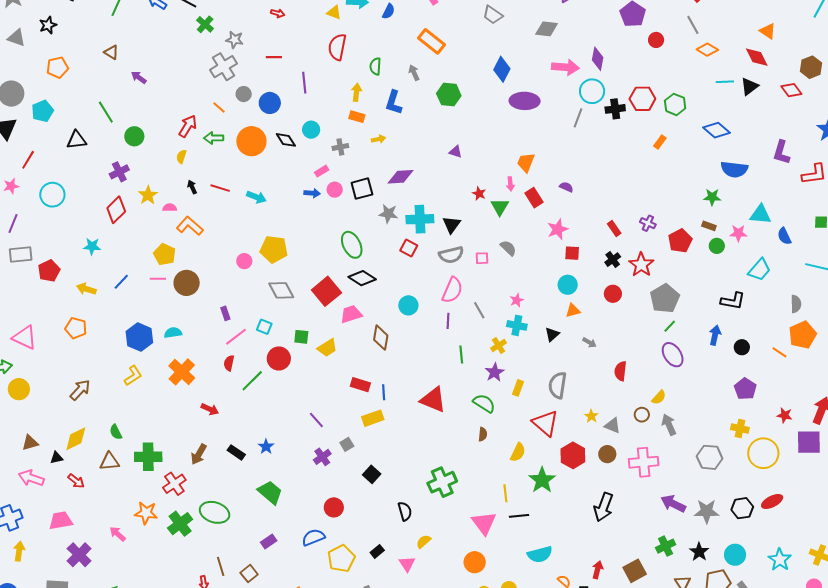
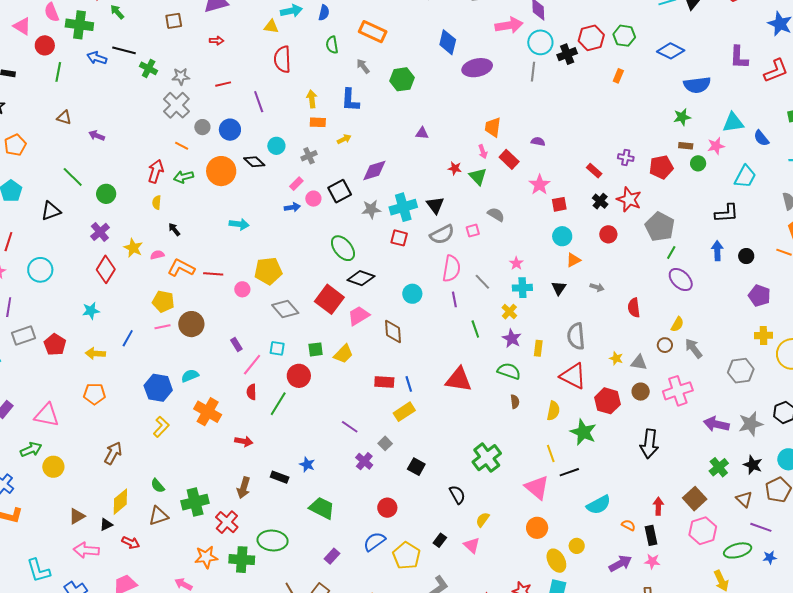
green semicircle: (375, 66) -> (332, 45), moved
red line: (220, 188) -> (213, 274), moved
red pentagon: (680, 241) -> (661, 167), turned 30
green cross: (180, 524) -> (242, 560), turned -35

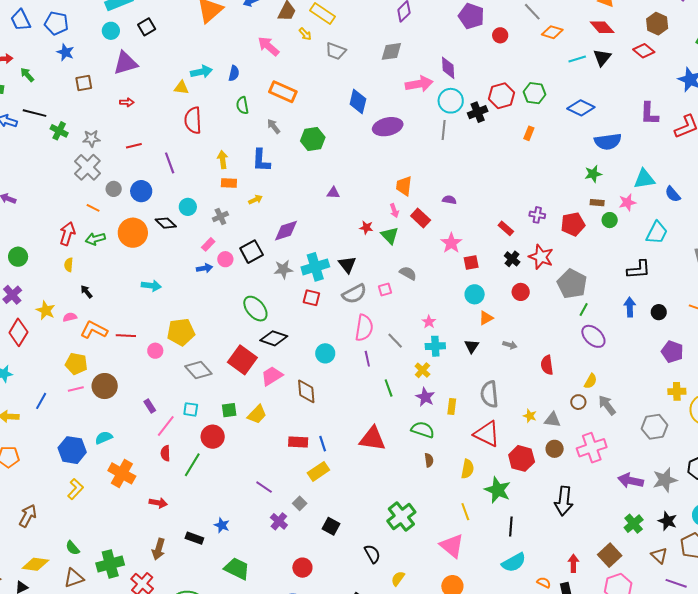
black line: (569, 472) -> (511, 527), moved, turned -66
yellow diamond: (120, 502) -> (35, 564), turned 48

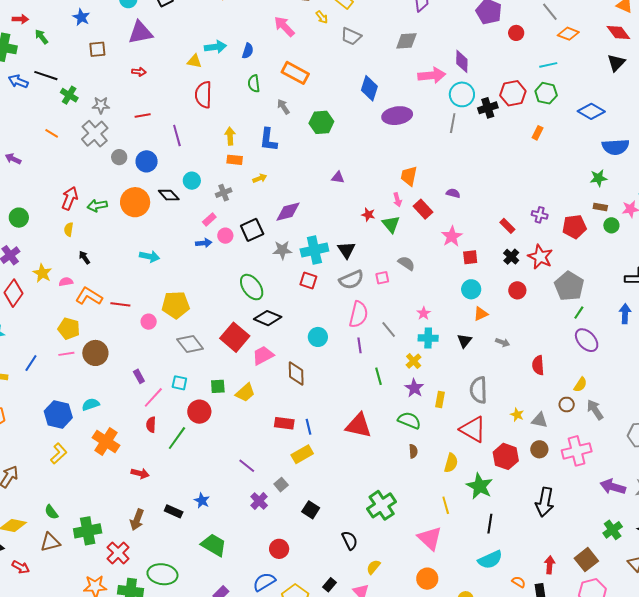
cyan line: (577, 59) -> (548, 65), moved
orange line: (93, 208) -> (52, 133), moved

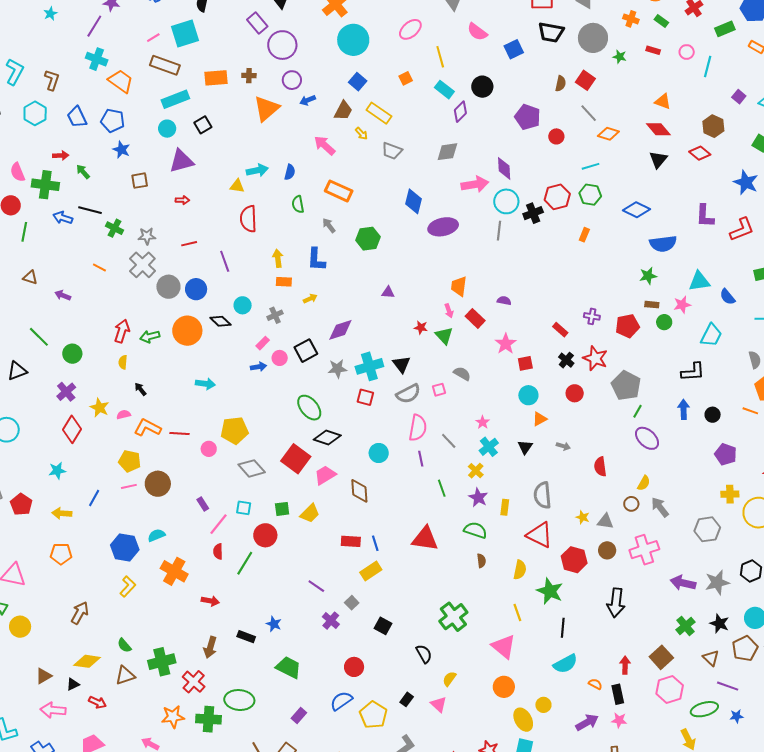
gray circle: (119, 157) -> (168, 287), size x1.5
cyan cross: (428, 338) -> (489, 447), turned -36

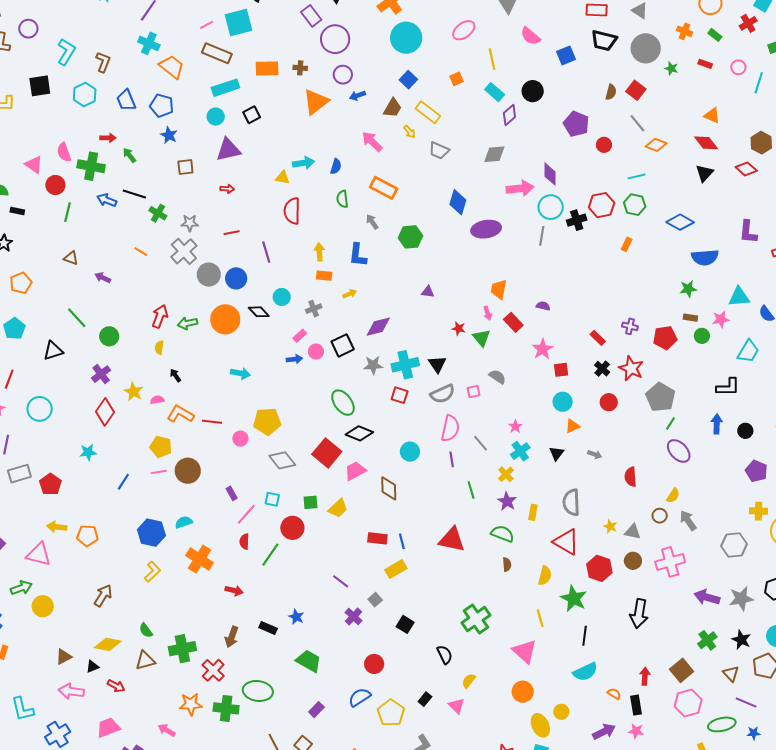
yellow arrow: (62, 513) -> (57, 527), moved

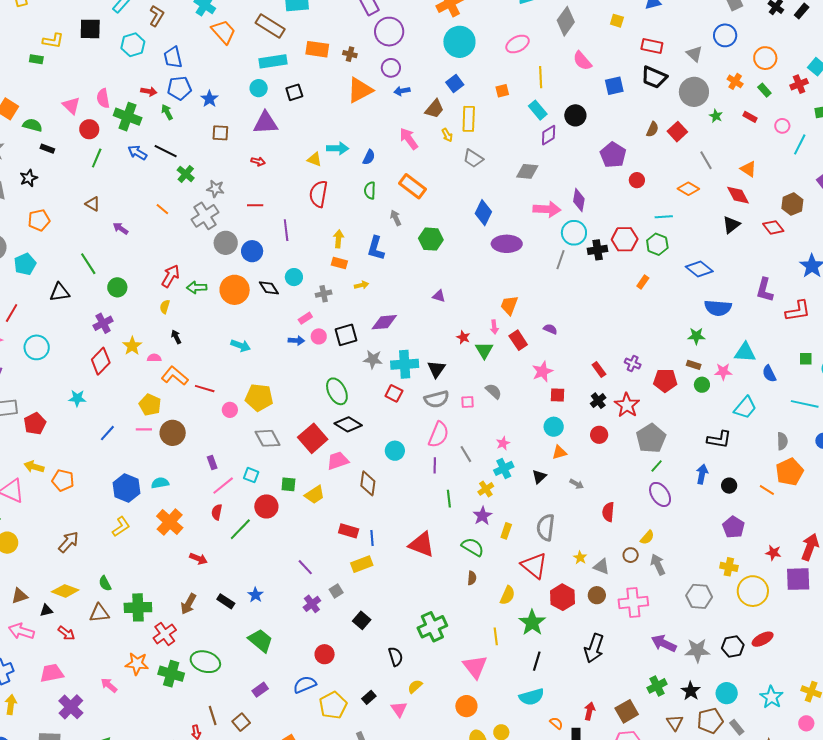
blue pentagon: (162, 106) -> (179, 88), moved, turned -30
yellow rectangle: (428, 112) -> (469, 119), turned 45
gray line: (637, 123) -> (706, 160), moved

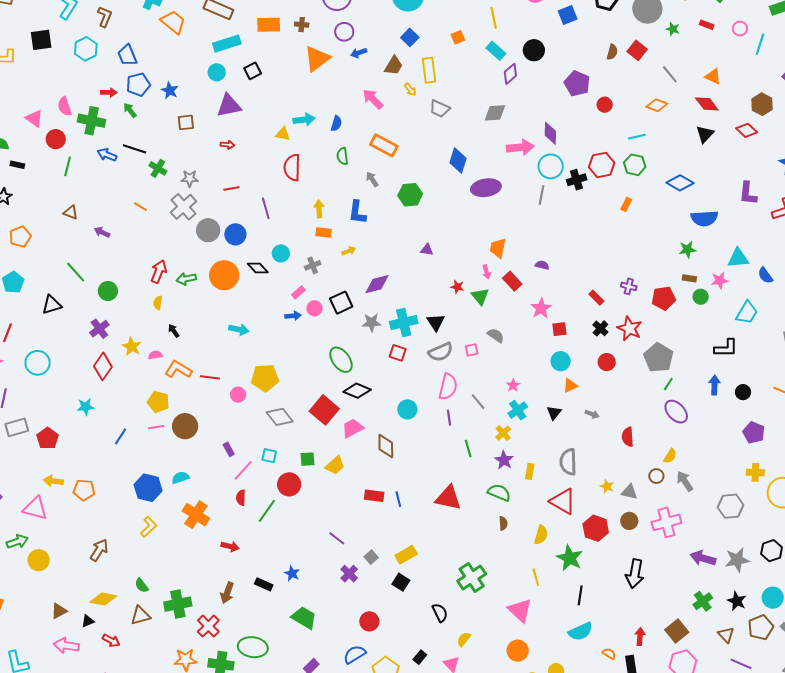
yellow rectangle: (362, 564) -> (406, 555), moved

